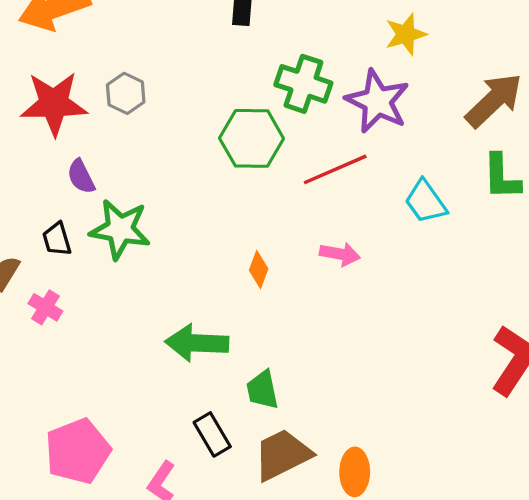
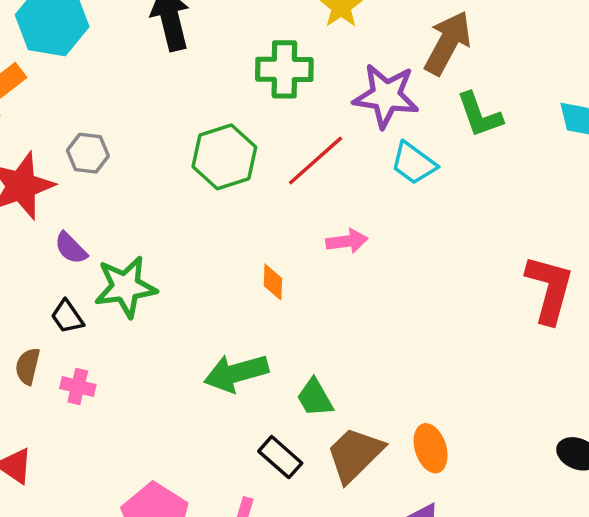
green cross: (303, 84) -> (284, 69), moved
purple star: (377, 101) -> (386, 96), moved

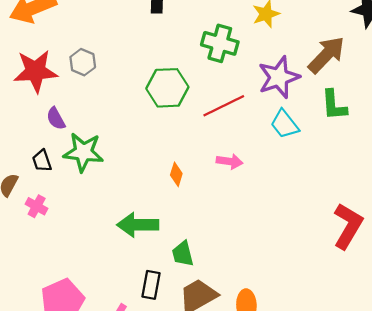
purple star: (386, 96) -> (279, 77), turned 30
black rectangle: (280, 457) -> (151, 285), turned 44

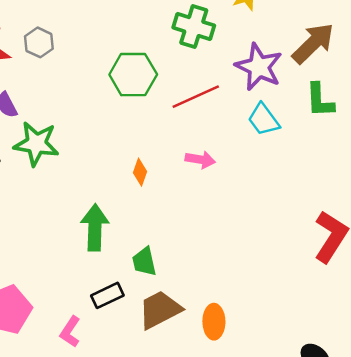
purple star: (279, 77) -> (259, 67), turned -30
green arrow: (138, 225) -> (95, 227), turned 90
black rectangle: (151, 285) -> (107, 295), turned 52

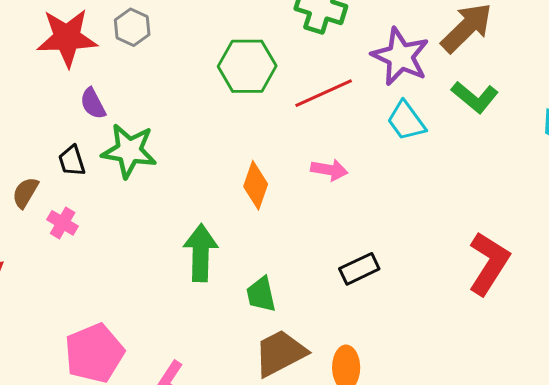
green L-shape: (320, 100) -> (475, 97), turned -48
orange diamond: (140, 172) -> (256, 185), size x1.4
black rectangle: (107, 295) -> (359, 269), moved

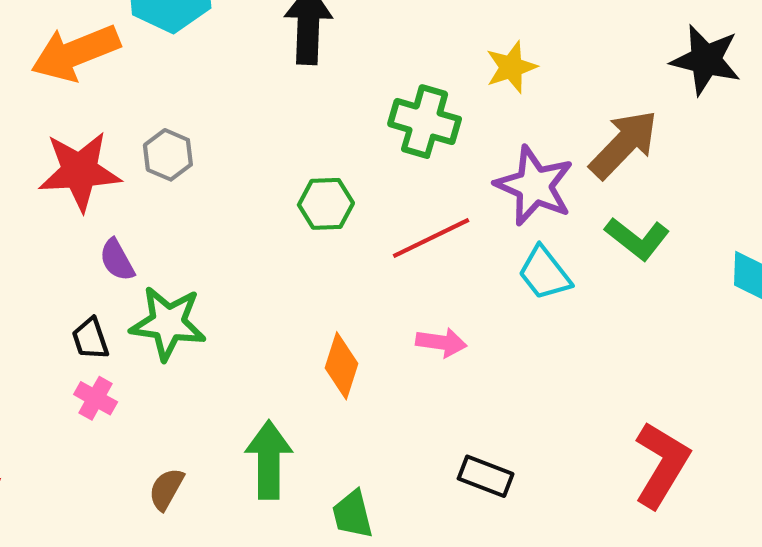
green hexagon: (247, 66) -> (326, 204), size x0.7
brown semicircle: (25, 193) -> (166, 489), moved
pink cross: (63, 223) -> (96, 398), moved
black rectangle: (359, 269) -> (486, 476), turned 48

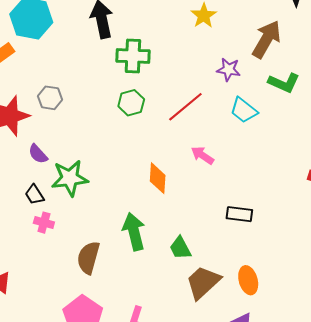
green cross: (425, 122) -> (133, 56), moved
purple star: (534, 186) -> (229, 70), size x0.6
pink arrow: (441, 342) -> (203, 155), turned -140
brown semicircle: (166, 489) -> (88, 258), size x1.5

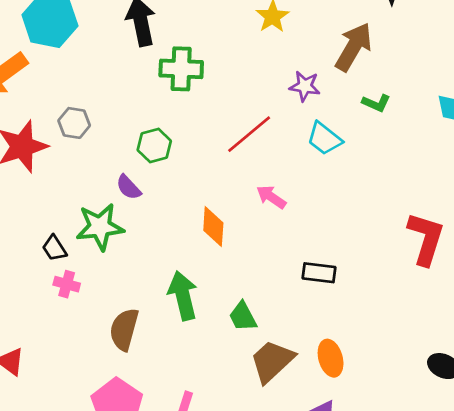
green L-shape: (284, 83) -> (376, 103), size x0.7
green hexagon: (131, 103) -> (154, 145), moved
purple semicircle: (38, 154) -> (129, 187), moved

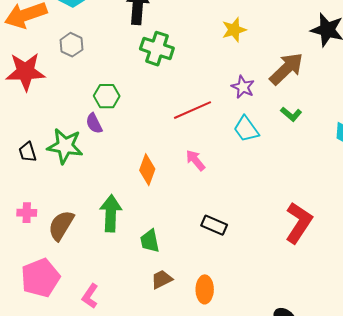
gray hexagon: (74, 123) -> (71, 45), moved
green hexagon: (154, 145) -> (107, 96), moved
pink cross: (67, 284) -> (27, 213), moved, turned -30
brown trapezoid: (272, 361) -> (162, 279), size x0.6

